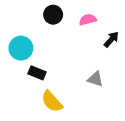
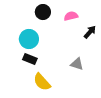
cyan circle: (21, 48) -> (29, 39), moved

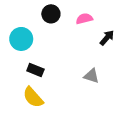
cyan circle: (29, 39) -> (21, 39), moved
yellow semicircle: (42, 82) -> (33, 97), moved

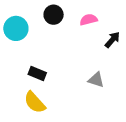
cyan circle: (21, 39) -> (16, 28), moved

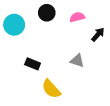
gray triangle: (96, 80) -> (77, 61), moved
yellow semicircle: (35, 102) -> (51, 89), moved

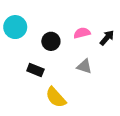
black circle: (47, 13) -> (51, 41), moved
pink semicircle: (77, 17) -> (82, 33), moved

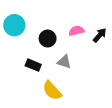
gray triangle: (84, 66) -> (64, 62), moved

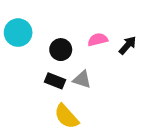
black rectangle: (33, 65) -> (55, 81), moved

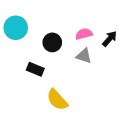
gray triangle: (82, 79) -> (84, 56), moved
black rectangle: (55, 81) -> (35, 69), moved

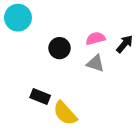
cyan circle: (16, 28) -> (18, 18), moved
black rectangle: (35, 69) -> (40, 97), moved

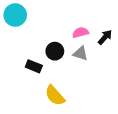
black circle: (60, 48) -> (55, 51), moved
black rectangle: (40, 97) -> (34, 66), moved

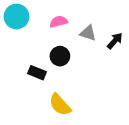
pink semicircle: (80, 33) -> (59, 22), moved
gray triangle: (80, 54) -> (88, 33), moved

